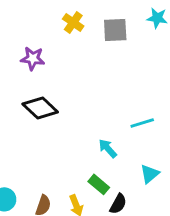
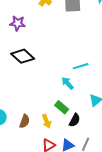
cyan line: (142, 123) -> (81, 66), moved

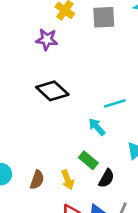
purple star: (18, 23) -> (47, 39), moved
black diamond: (23, 56) -> (52, 91), moved

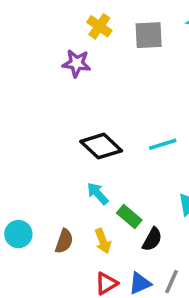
black diamond: (52, 91) -> (101, 146), moved
cyan arrow: (97, 127) -> (98, 194), moved

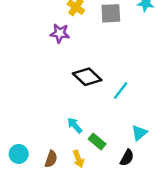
cyan line: (163, 144) -> (121, 90), turned -36
black diamond: (101, 146) -> (87, 77), moved
black semicircle: (152, 239) -> (127, 158), moved

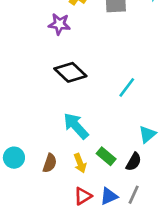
black diamond: (87, 77) -> (70, 72), moved
cyan arrow: (75, 125) -> (76, 126), size x1.5
green rectangle: (97, 142) -> (106, 156), moved

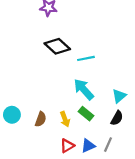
cyan line: (127, 87) -> (86, 58), moved, turned 42
cyan arrow: (76, 126) -> (84, 89), moved
black semicircle: (134, 162) -> (117, 118), moved

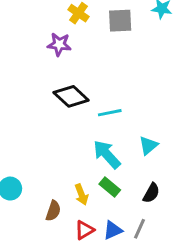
cyan triangle: (119, 96) -> (148, 145), moved
brown semicircle: (41, 119) -> (53, 211), moved

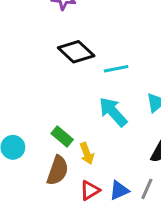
green rectangle: (110, 187) -> (62, 137), moved
brown semicircle: (53, 211) -> (58, 170), size x1.4

